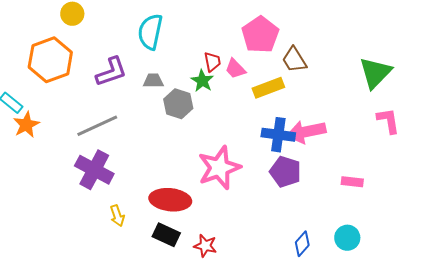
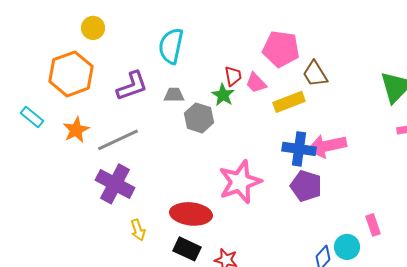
pink pentagon: (260, 35) -> (281, 49), turned -30
orange star: (26, 125) -> (76, 130), moved
pink rectangle: (352, 182) -> (373, 225), moved, turned 65
cyan circle: (347, 238) -> (347, 247), moved

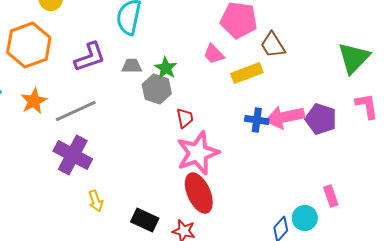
red trapezoid: (233, 76) -> (185, 118), moved
green star: (223, 95) -> (166, 68), moved
blue cross: (299, 149) -> (257, 120), size x0.7
purple pentagon: (306, 186) -> (321, 119), moved
red ellipse: (191, 214) -> (199, 193), moved, turned 60

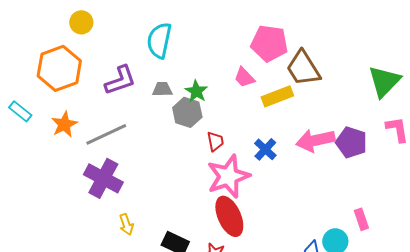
brown trapezoid: (273, 45) -> (303, 68), size x1.4
blue cross: (257, 120) -> (265, 149), moved, turned 35

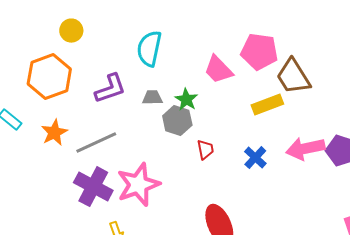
pink trapezoid: (244, 77) -> (218, 70), moved, size x1.4
pink star: (228, 176) -> (138, 185), moved

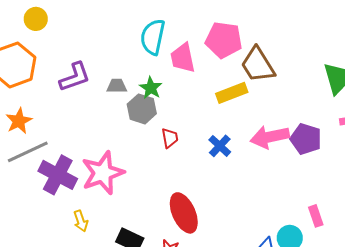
cyan semicircle: (149, 49) -> (153, 37), moved
pink trapezoid: (218, 70) -> (183, 58), turned 32
gray line: (96, 143) -> (28, 152), moved

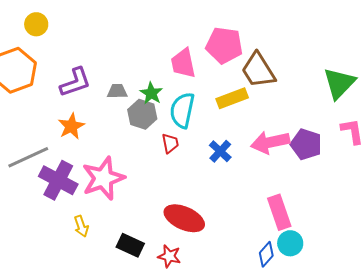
cyan semicircle: (153, 37) -> (182, 110), moved
orange star: (19, 121) -> (71, 126), moved
red ellipse: (184, 213) -> (184, 218), turned -42
pink rectangle: (316, 216) -> (279, 212), moved, size x1.6

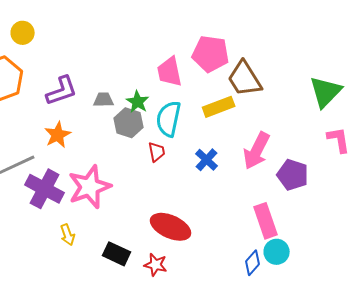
pink arrow: (270, 142) -> (257, 151), turned -51
purple pentagon: (306, 144) -> (293, 175), moved

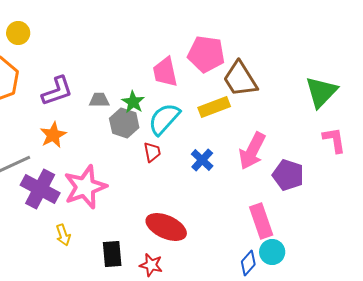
cyan semicircle: (169, 119) -> (164, 119), turned 30
black rectangle: (117, 254) -> (112, 254), turned 60

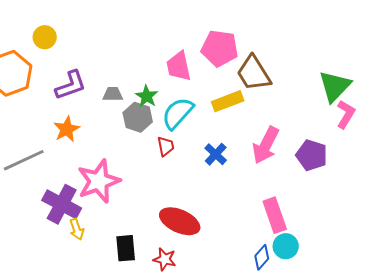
yellow circle: (18, 33) -> (45, 37), moved
pink L-shape: (334, 140) -> (346, 114), moved, turned 40
purple pentagon: (288, 175) -> (312, 155), moved
purple cross: (40, 189) -> (62, 204), moved

